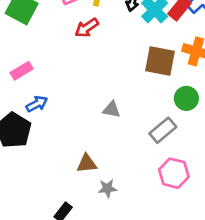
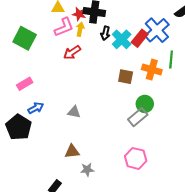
brown square: (160, 61) -> (126, 77), size x0.7
gray triangle: (112, 109) -> (74, 112), moved
gray rectangle: (163, 130) -> (138, 117), moved

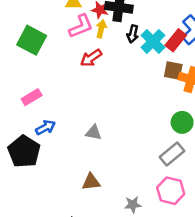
brown square: (126, 77) -> (173, 71), moved
gray rectangle: (138, 117) -> (172, 154), moved
gray star: (87, 170) -> (133, 205), moved

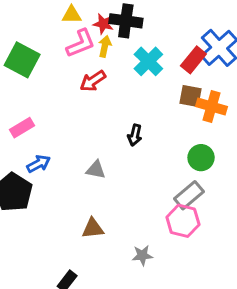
black arrow: (133, 34) -> (135, 135), moved
cyan cross: (153, 41) -> (148, 61), moved
pink hexagon: (171, 191) -> (183, 221), moved

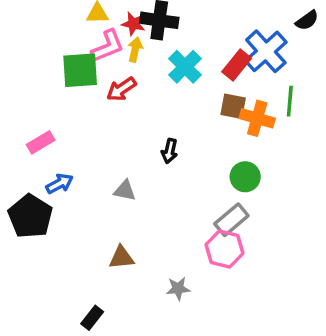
green square: (22, 60) -> (80, 70), moved, turned -32

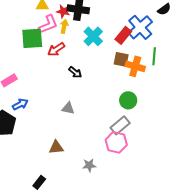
black arrow: (170, 151) -> (75, 72), moved, turned -64
gray triangle: (125, 191) -> (68, 108), moved

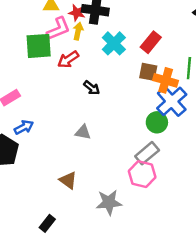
blue cross: (140, 27) -> (172, 101), moved
brown triangle: (56, 147) -> (68, 180), turned 42
gray star: (89, 165) -> (109, 202), size x1.5

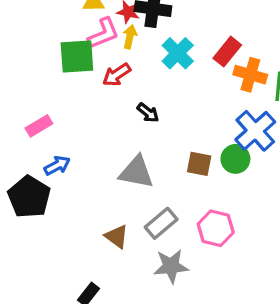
brown square: (148, 72) -> (199, 164), moved
orange cross: (166, 80) -> (250, 75), moved
gray triangle: (83, 132) -> (136, 172), size x1.6
gray rectangle: (147, 153) -> (161, 223), moved

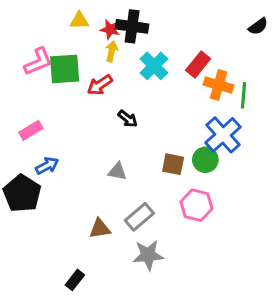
pink L-shape: (103, 33) -> (38, 62), moved
gray triangle: (136, 172) -> (117, 171), size x0.6
pink hexagon: (216, 228) -> (197, 205), moved
brown triangle: (117, 236) -> (100, 229), turned -45

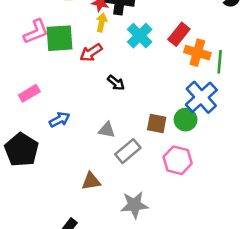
blue arrow: (47, 166) -> (60, 120), moved
gray rectangle: (139, 217) -> (128, 151), moved

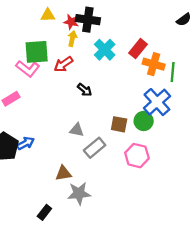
pink L-shape: (36, 32) -> (28, 69), moved, turned 60
blue arrow: (60, 120) -> (26, 143), moved
gray star: (134, 205) -> (79, 193), moved

